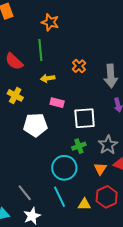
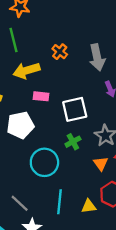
yellow arrow: (48, 78) -> (26, 71), size x1.6
cyan circle: (64, 168) -> (44, 162), moved
cyan line: (60, 197) -> (60, 202), turned 40

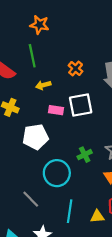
yellow arrow: (26, 71) -> (43, 85), size x0.6
white square: (75, 109) -> (81, 105), moved
gray line: (20, 203) -> (31, 199), moved

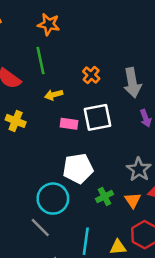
white pentagon: (35, 137) -> (78, 168), moved
green cross: (85, 155) -> (105, 196), moved
cyan circle: (57, 173) -> (53, 199), moved

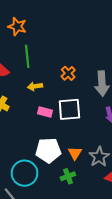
orange star: (49, 24) -> (17, 27), moved
orange triangle: (133, 200) -> (75, 153), moved

